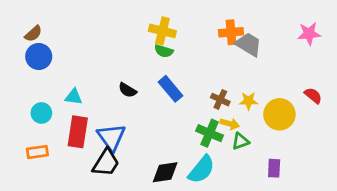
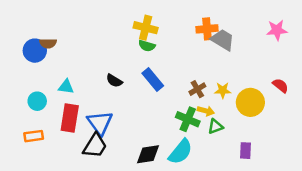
brown semicircle: (33, 34) -> (48, 43), moved, turned 42
brown cross: (220, 100) -> (197, 89), turned 35

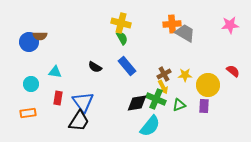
green semicircle: (147, 46) -> (122, 38), turned -136
yellow arrow: (206, 111) -> (163, 87), moved, turned 48
red rectangle: (70, 118) -> (58, 98), size x0.6
purple rectangle: (246, 151) -> (204, 106), moved
black diamond: (148, 154) -> (137, 103), moved

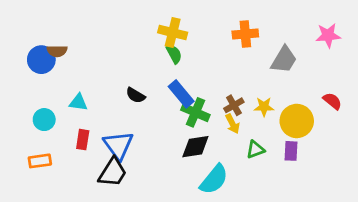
gray trapezoid: (185, 33) -> (284, 60), moved, turned 90
green cross: (156, 99) -> (195, 112), moved

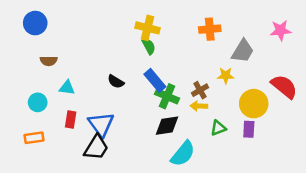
brown semicircle: (57, 51) -> (49, 61), moved
blue circle: (41, 60) -> (35, 23), moved
red semicircle: (332, 101) -> (284, 86), size x1.6
yellow star: (264, 107) -> (226, 76), moved
yellow arrow: (233, 124) -> (199, 106), turned 119

